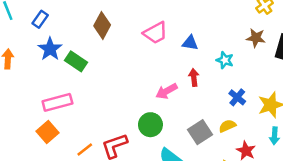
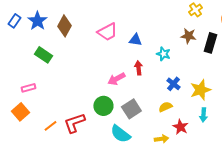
blue star: (50, 49) -> (37, 21), moved
pink rectangle: (57, 102) -> (28, 88), size x0.6
gray square: (200, 132) -> (131, 109), moved

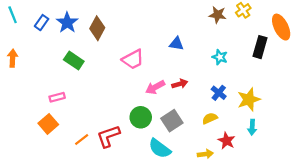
pink trapezoid: (107, 32) -> (133, 59), moved
brown star: (188, 36) -> (218, 15), moved
cyan star: (163, 54) -> (220, 57), moved
red arrow: (138, 68) -> (180, 84), moved, turned 80

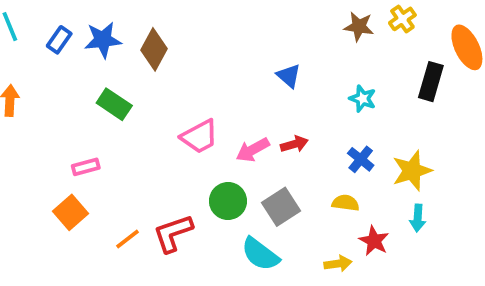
blue star: (67, 23) -> (103, 40), turned 30
blue triangle: (176, 44) -> (289, 76), turned 32
pink trapezoid: (133, 59) -> (200, 137), moved
yellow semicircle: (210, 118) -> (346, 203), turned 32

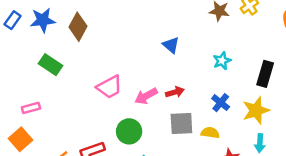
black rectangle: (431, 82) -> (265, 74), moved
cyan star: (363, 99) -> (222, 61), turned 30
gray square: (281, 207) -> (181, 124), moved, turned 30

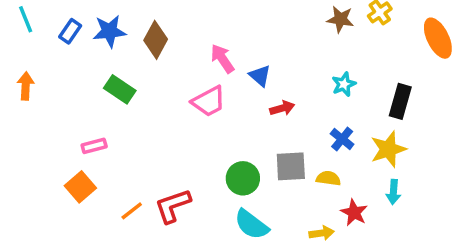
blue triangle: (171, 45) -> (260, 76), moved
pink trapezoid: (109, 87) -> (209, 101), moved
red arrow: (175, 92) -> (282, 108), moved
pink arrow: (146, 96) -> (222, 59), moved, turned 85
green circle: (129, 131) -> (243, 178), moved

